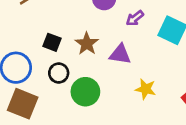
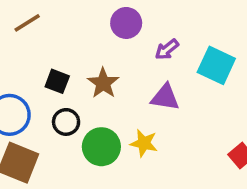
purple triangle: (120, 54) -> (165, 97), moved
yellow star: (146, 89) -> (144, 143), moved

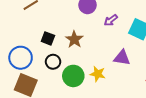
purple triangle: (165, 97) -> (122, 58), moved

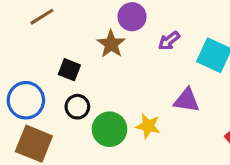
brown star: (74, 39) -> (111, 44), moved

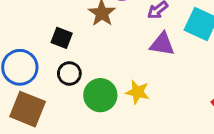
purple triangle: (187, 100) -> (162, 44), moved

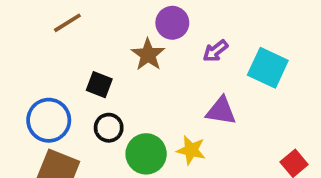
purple triangle: (162, 44) -> (221, 111), moved

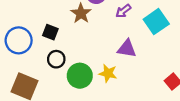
cyan square: (268, 68) -> (156, 22), turned 30
blue circle: (49, 120) -> (19, 40), moved

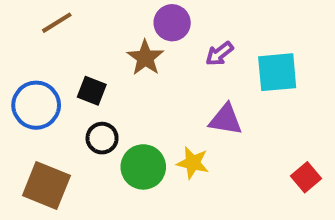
cyan square: (156, 22) -> (277, 72), turned 30

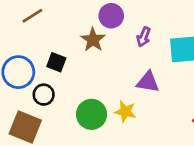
purple arrow: (219, 54) -> (144, 37), turned -30
black circle: (102, 138) -> (44, 95), moved

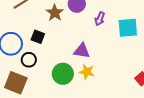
brown star: (93, 40) -> (55, 13), moved
purple triangle: (148, 82) -> (82, 51), moved

